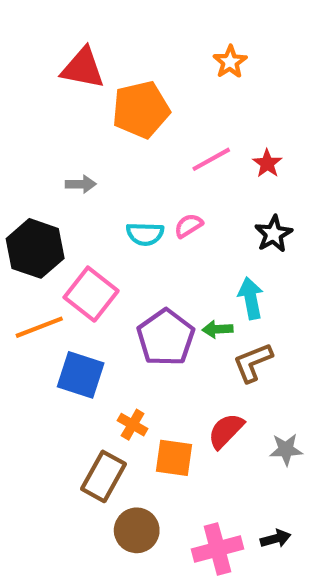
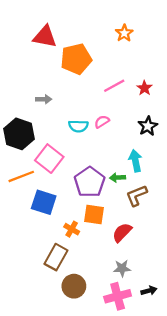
gray star: (286, 450) -> (122, 268), moved
orange square: (174, 458) -> (94, 215), moved

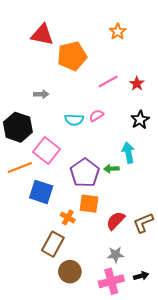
brown L-shape: (137, 195) -> (143, 223), moved

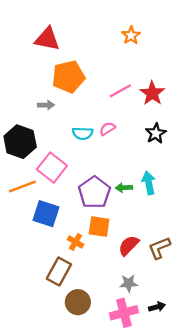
orange pentagon: (72, 56) -> (68, 77), moved
red star: (137, 84) -> (152, 93), size x1.5
cyan arrow: (128, 153) -> (149, 183), moved

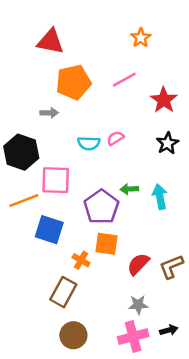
pink line: (120, 91) -> (124, 80), moved
pink square: (52, 168) -> (56, 180), turned -36
green arrow: (124, 188) -> (129, 189), moved
brown circle: (78, 302) -> (73, 335), moved

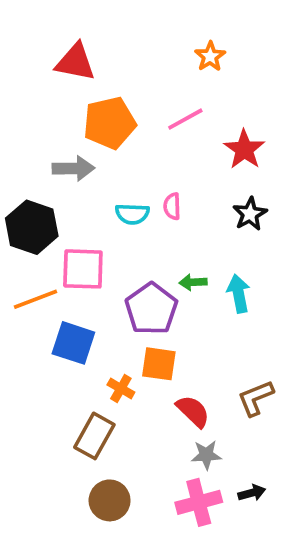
gray arrow: (49, 113) -> (73, 168), size x1.5
pink semicircle: (115, 138) -> (172, 206), turned -60
red semicircle: (138, 264) -> (193, 411), moved, turned 90

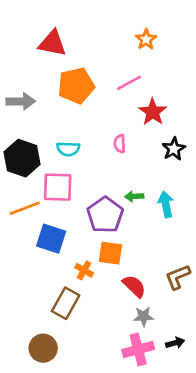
red star: (244, 149) -> (153, 112), moved
gray arrow: (73, 168) -> (21, 101), moved
cyan semicircle: (132, 214) -> (68, 149), moved
brown circle: (110, 500) -> (43, 348), moved

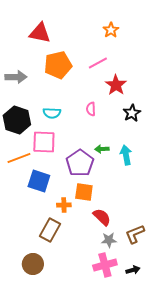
orange cross: (84, 270) -> (64, 205), turned -32
brown L-shape: (178, 277) -> (135, 234), moved
black arrow: (175, 343) -> (133, 270), moved

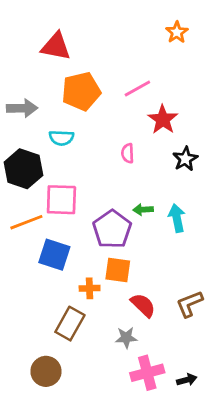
orange star: (111, 30) -> (177, 32), moved
cyan semicircle: (52, 113) -> (61, 138), moved
brown L-shape: (135, 234) -> (189, 304), moved
gray star: (109, 240) -> (126, 338), moved

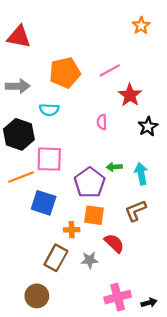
red triangle: (56, 46) -> (19, 37), moved
brown L-shape: (189, 304) -> (136, 211), moved
gray star: (126, 338) -> (90, 260), moved

